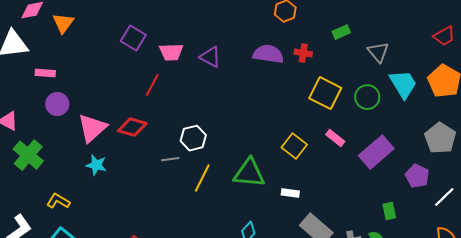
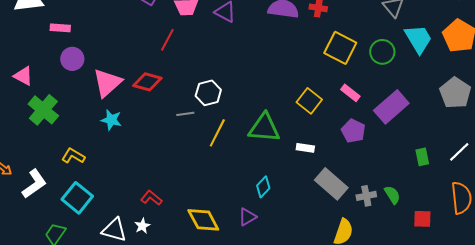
purple pentagon: (417, 176) -> (353, 131), moved
green rectangle: (389, 211) -> (422, 157), moved

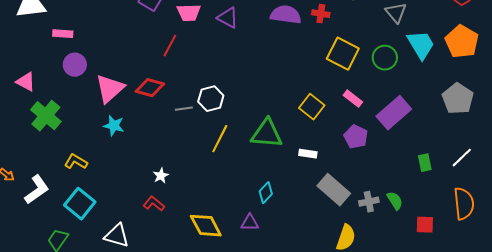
gray line: (185, 114) -> (184, 109), moved
purple triangle: (247, 217) -> (250, 223), turned 30
white star: (142, 226) -> (161, 176), moved

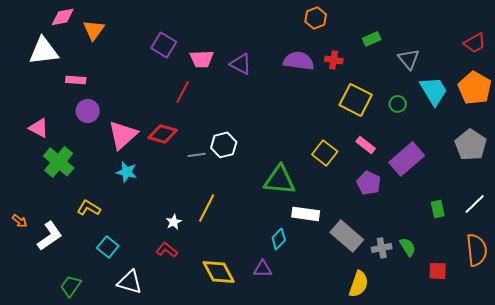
green circle: (385, 58) -> (398, 104), size x0.7
yellow line: (220, 139) -> (207, 208), moved
white rectangle: (308, 154) -> (306, 214), moved, size x1.5
cyan square: (80, 204) -> (108, 247), moved, size x0.7

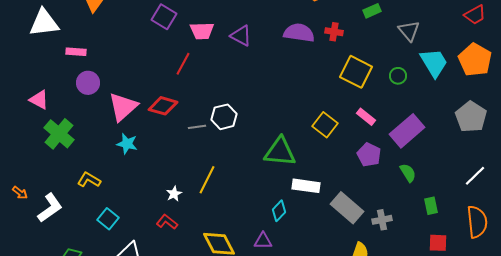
green rectangle: (438, 209) -> (431, 206), moved
green semicircle: (408, 247) -> (408, 173), moved

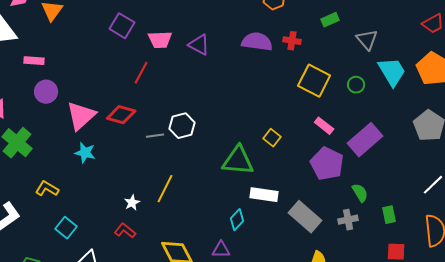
yellow square: (325, 125) -> (272, 138), moved, size x0.7
purple pentagon: (369, 155) -> (327, 164), size x1.4
green semicircle: (408, 173) -> (360, 193), moved
gray cross: (382, 220) -> (348, 220), moved

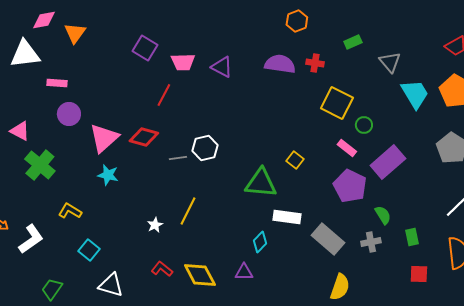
green circle: (356, 85) -> (364, 125), moved
red L-shape: (125, 231) -> (162, 269), moved

